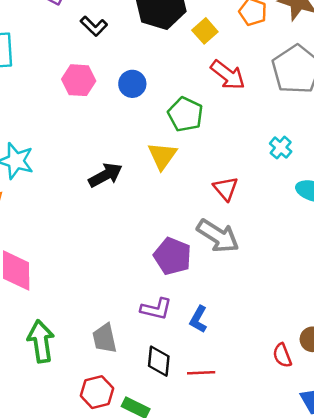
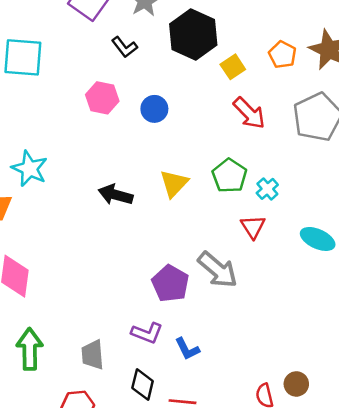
green pentagon: (185, 114) -> (229, 176), moved
cyan cross: (281, 148) -> (267, 189), moved
black arrow: (105, 175) -> (116, 195), turned -144
red triangle: (226, 189) -> (253, 227), moved
blue L-shape: (198, 319) -> (187, 349), turned -64

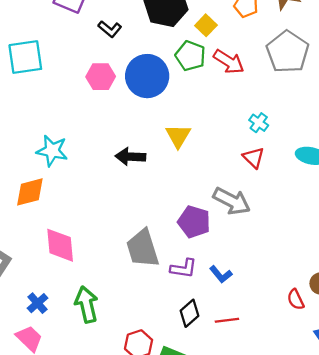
blue circle: (154, 109) -> (147, 76), size x1.8
green pentagon: (229, 176) -> (190, 56), moved
gray trapezoid: (92, 355) -> (143, 248), moved, size x1.5
black diamond: (143, 384) -> (190, 313), turned 48

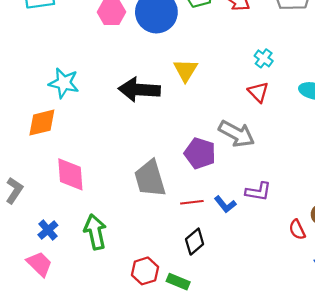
black arrow: (130, 157) -> (139, 90), size x1.4
purple L-shape: (184, 268) -> (258, 192), moved
red line: (227, 320) -> (192, 202), moved

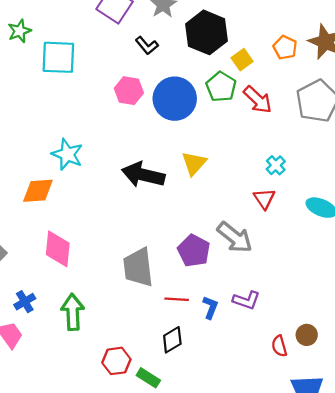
blue L-shape: (225, 204) -> (210, 307), turned -130

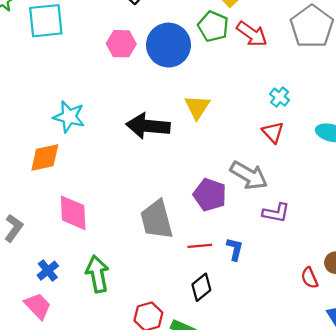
purple L-shape: (246, 300) -> (276, 213), moved

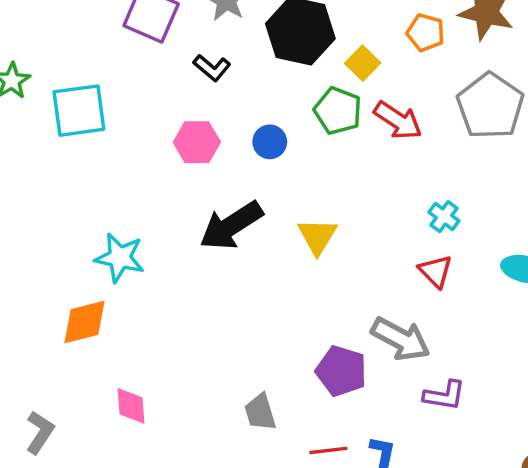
blue circle: (168, 45) -> (270, 142), size x0.5
black arrow: (148, 126) -> (231, 226), moved, turned -36
pink diamond: (73, 213) -> (131, 406), size x0.7
gray trapezoid: (157, 220) -> (260, 412), size x0.6

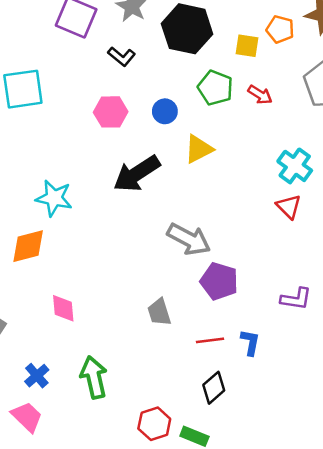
yellow square: (363, 63) -> (247, 46), moved, turned -35
red arrow: (398, 120) -> (260, 95), size x0.7
cyan cross: (444, 217) -> (295, 166), size x1.5
yellow triangle: (317, 236) -> (199, 149), moved, turned 32
gray arrow: (401, 339) -> (189, 239), moved

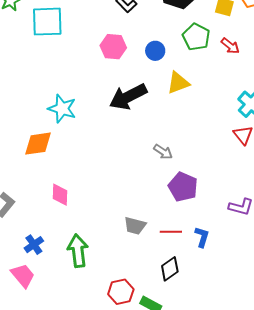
gray arrow: (189, 239) -> (163, 152), size x0.6
gray trapezoid: (159, 312) -> (135, 226), moved, turned -65

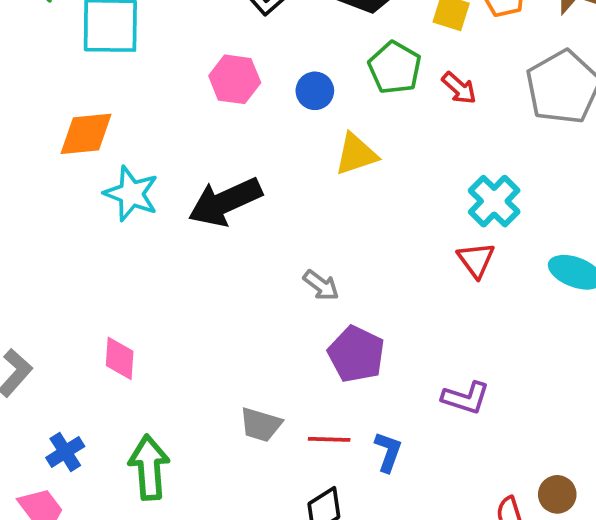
black arrow: (128, 97) -> (225, 202), moved
orange diamond: (38, 144) -> (86, 134), moved

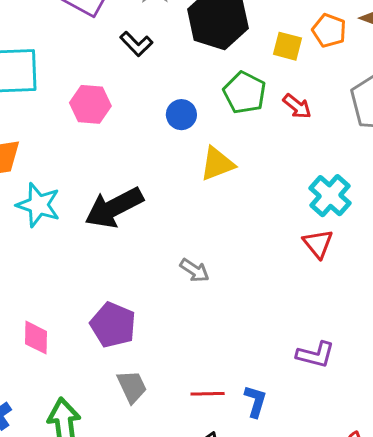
pink hexagon: (235, 79) -> (90, 104), moved
purple pentagon: (356, 354) -> (113, 325), moved
gray trapezoid: (261, 425) -> (132, 386), moved, turned -129

